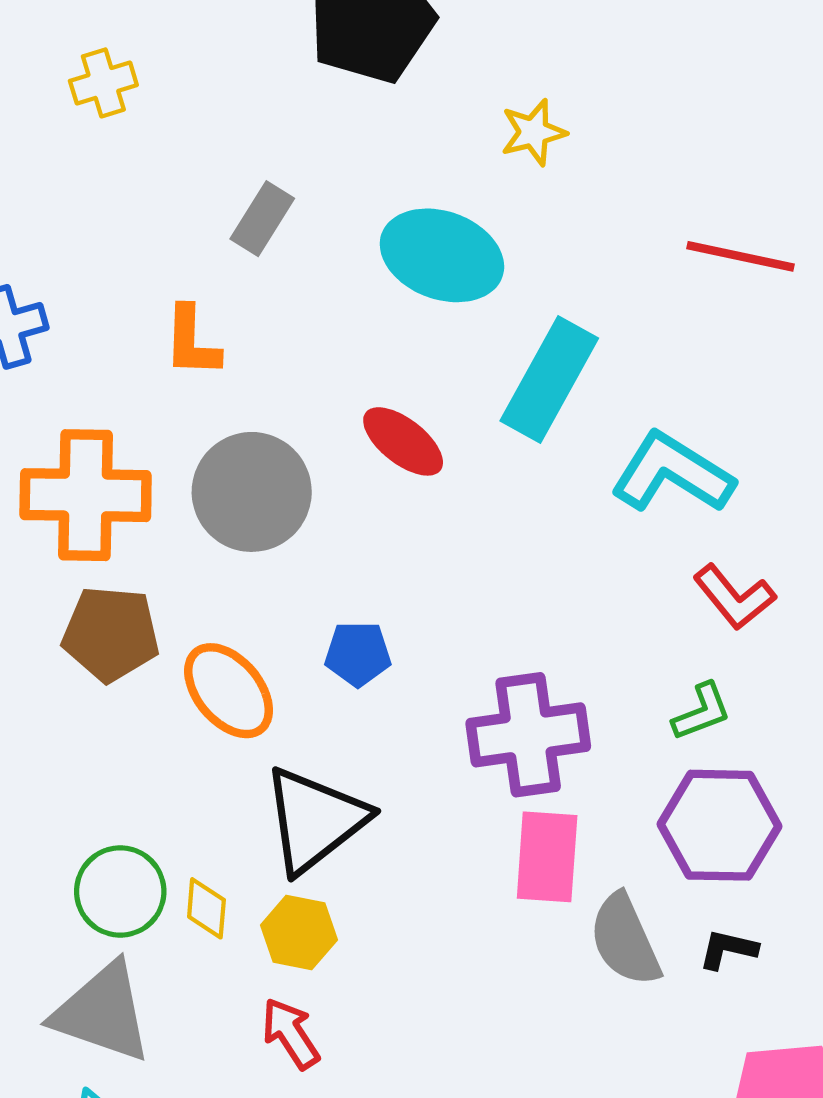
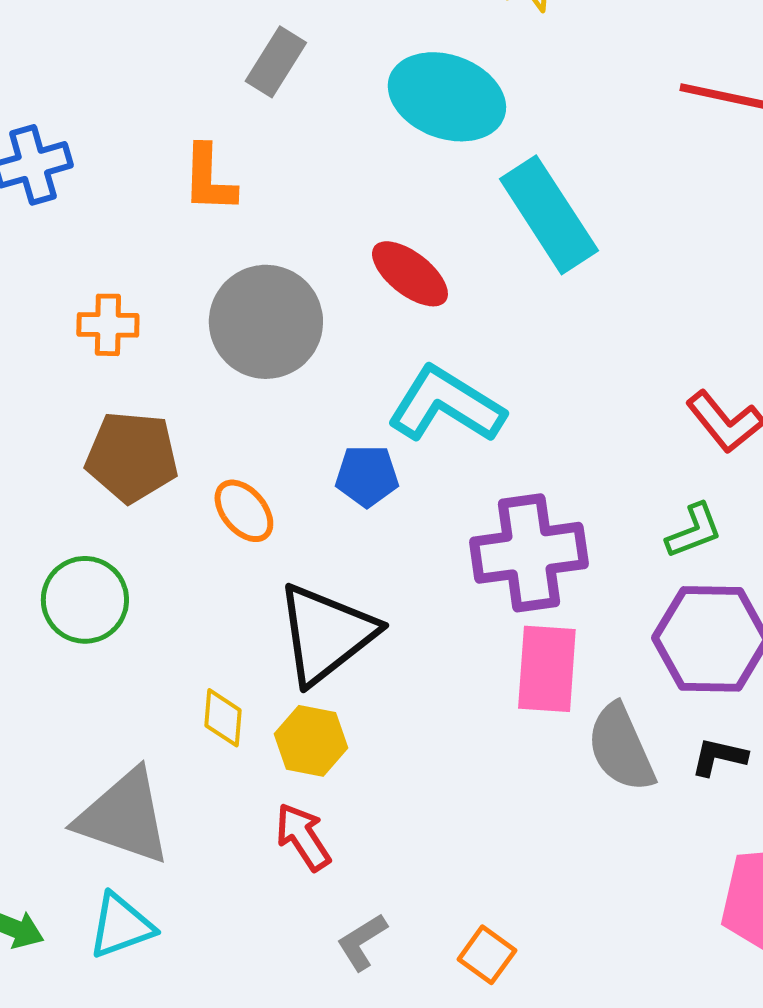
cyan rectangle: (549, 379) -> (549, 215), turned -62
cyan L-shape: (672, 473) -> (446, 405), moved
orange cross: (86, 495) -> (108, 325), size x0.5
orange ellipse: (229, 691) -> (244, 511), size x0.7
green circle: (120, 891) -> (85, 600), moved

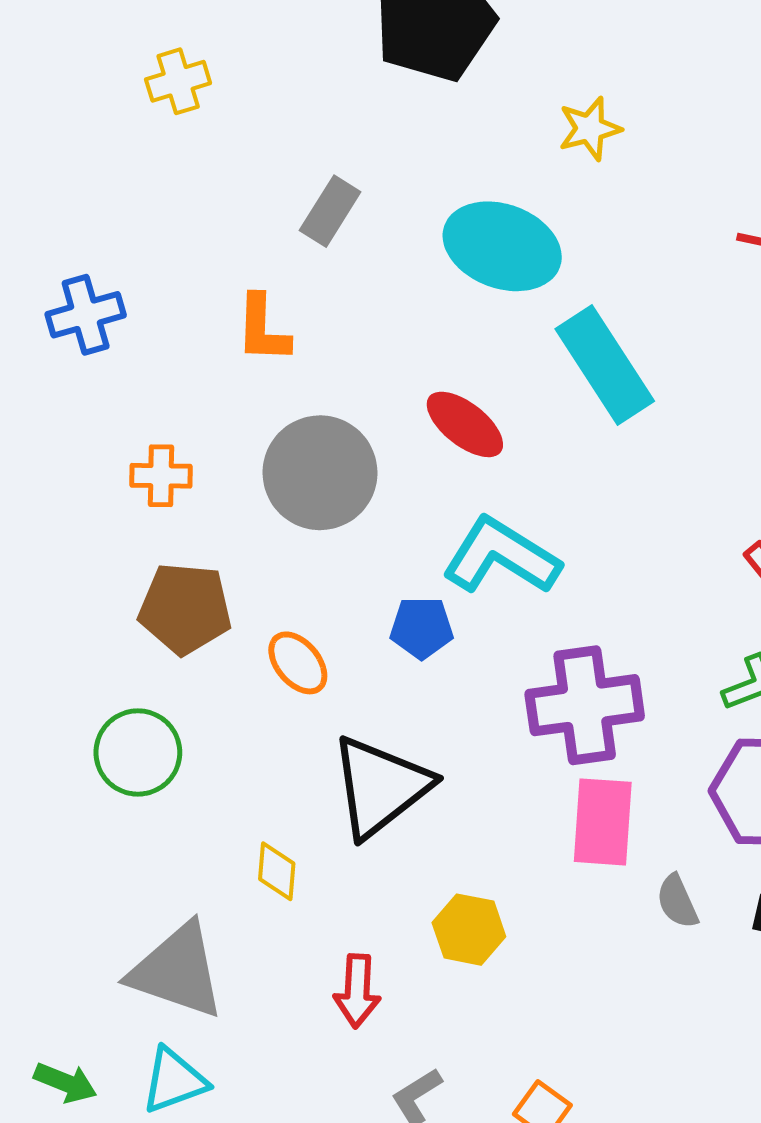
yellow hexagon: (311, 741) -> (469, 930), moved
gray semicircle: (621, 748) -> (677, 901), size x0.6
red arrow: (303, 837) -> (357, 991), turned -144

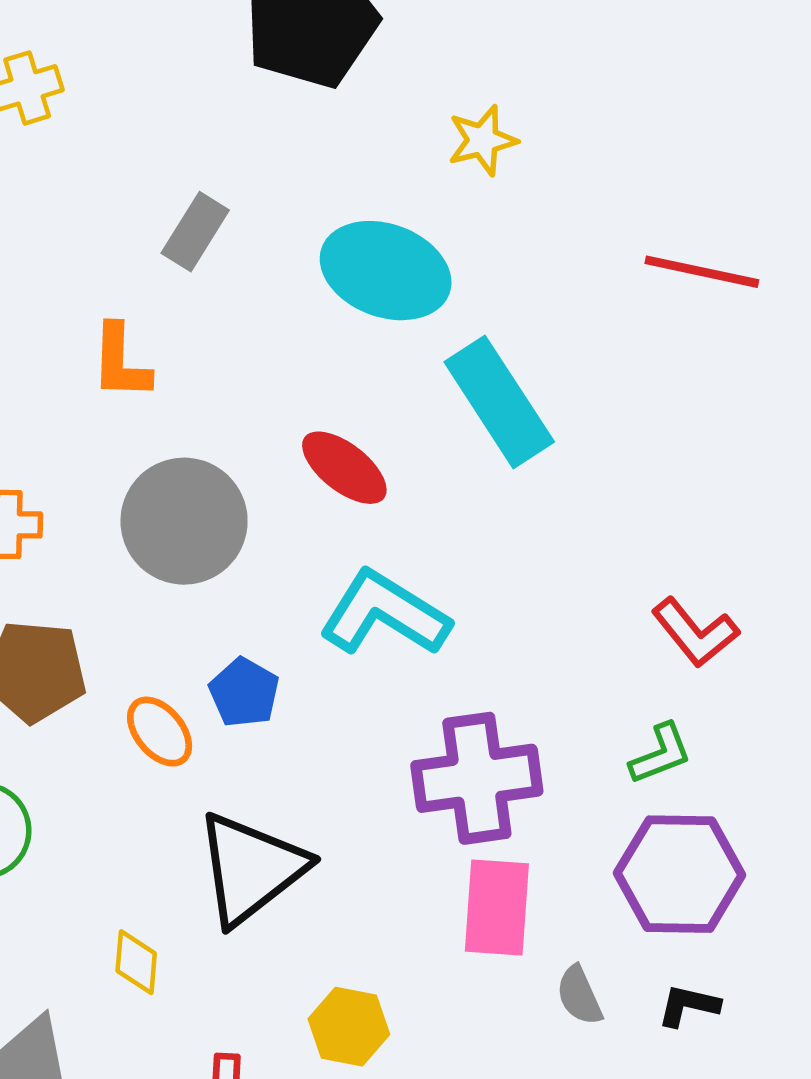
blue pentagon: (422, 628) -> (244, 693), moved, turned 30

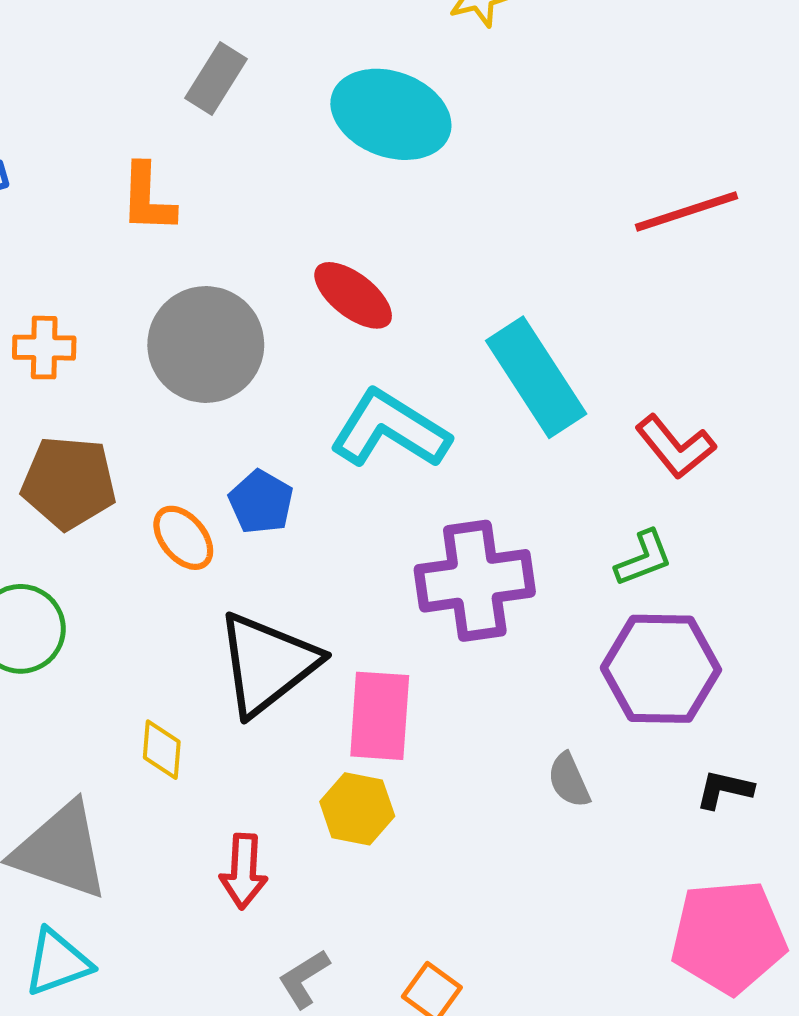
red line: (702, 272) -> (687, 212), moved, turned -30
cyan rectangle: (499, 402) -> (536, 377), moved
pink rectangle: (497, 907) -> (380, 716), moved
black L-shape: (688, 1005) -> (724, 789), moved

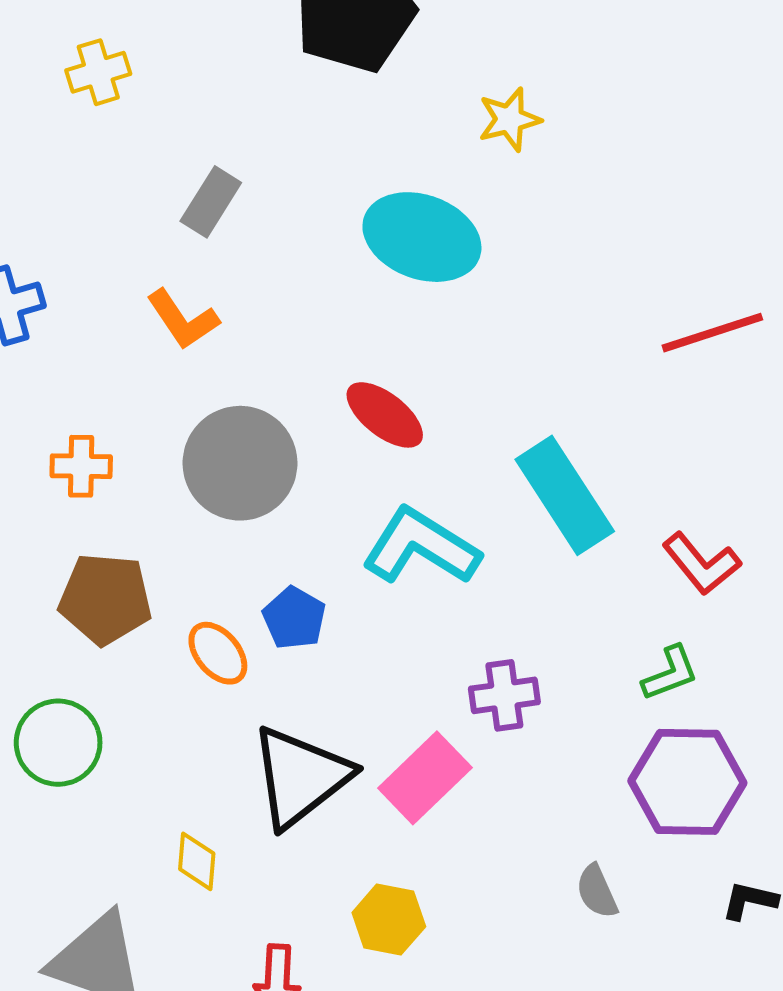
gray rectangle: (216, 79) -> (211, 202), moved
orange L-shape: (147, 198) -> (183, 319), turned -36
purple cross: (475, 581) -> (504, 695), size x0.6
pink rectangle: (380, 716) -> (425, 778), moved, turned 42

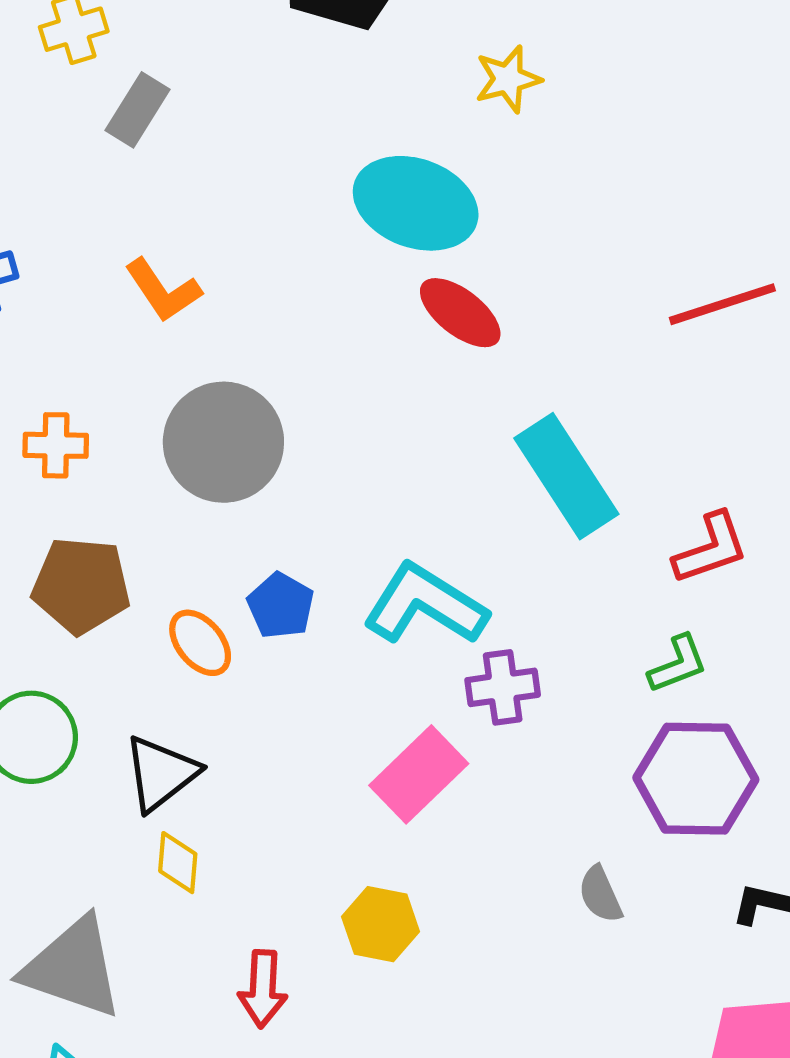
gray rectangle: (211, 202) -> (137, 110), moved
red ellipse: (385, 415) -> (460, 313), moved
cyan L-shape: (421, 547) -> (425, 605), moved
red L-shape: (701, 564) -> (711, 548), turned -70
black triangle: (300, 777) -> (161, 773), moved, size x0.7

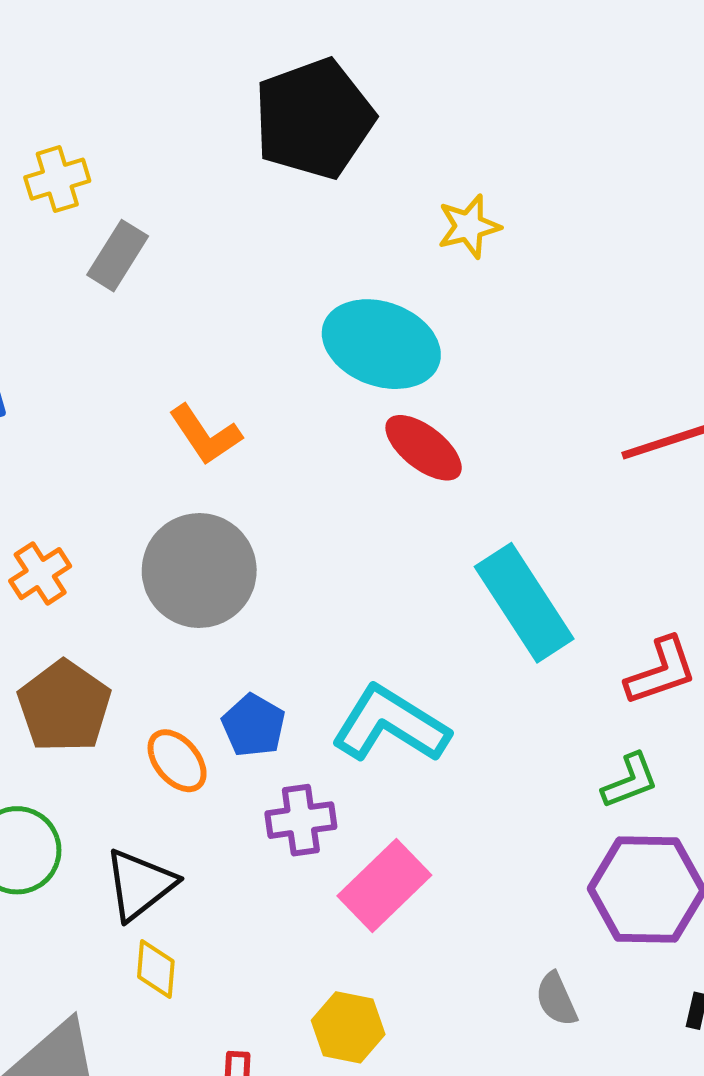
orange L-shape: (163, 290) -> (205, 435), moved
orange cross: (56, 445) -> (40, 574), turned -34
brown pentagon: (81, 585) -> (64, 706), turned 30
purple cross: (503, 687) -> (301, 820), moved

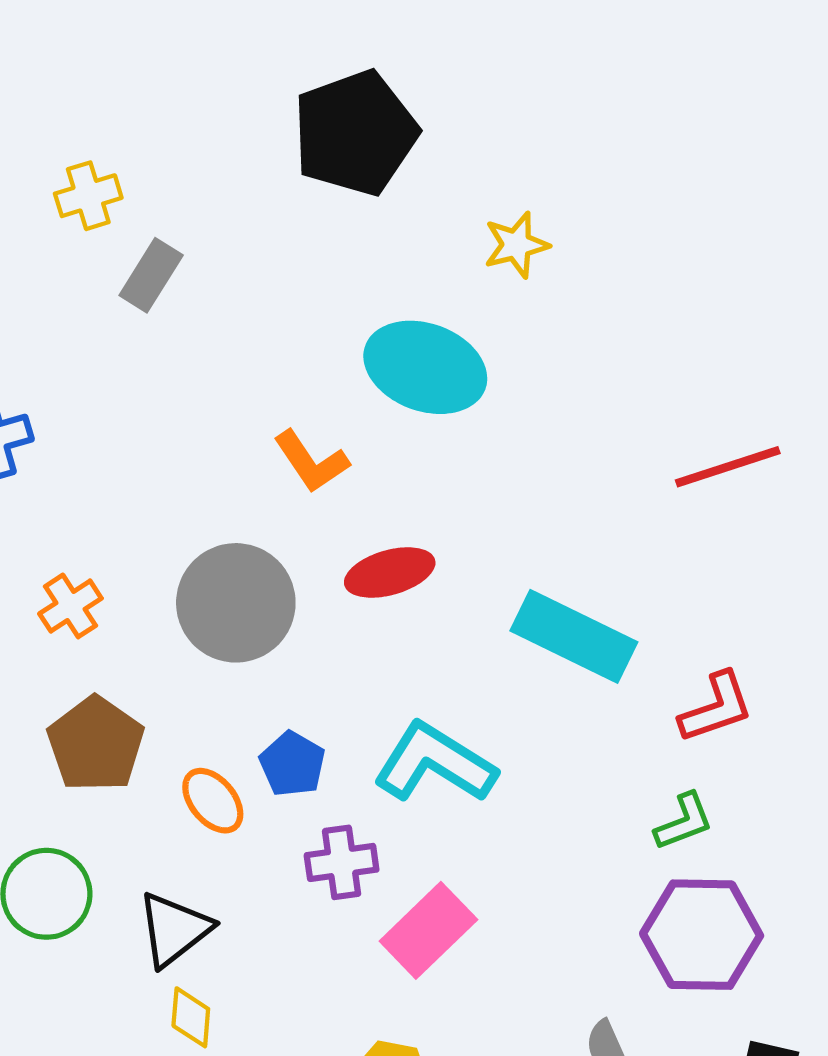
orange L-shape: (205, 435) -> (311, 462), moved
red ellipse: (424, 448) -> (390, 572), moved, turned -54
cyan rectangle: (524, 603) -> (574, 636), turned -31

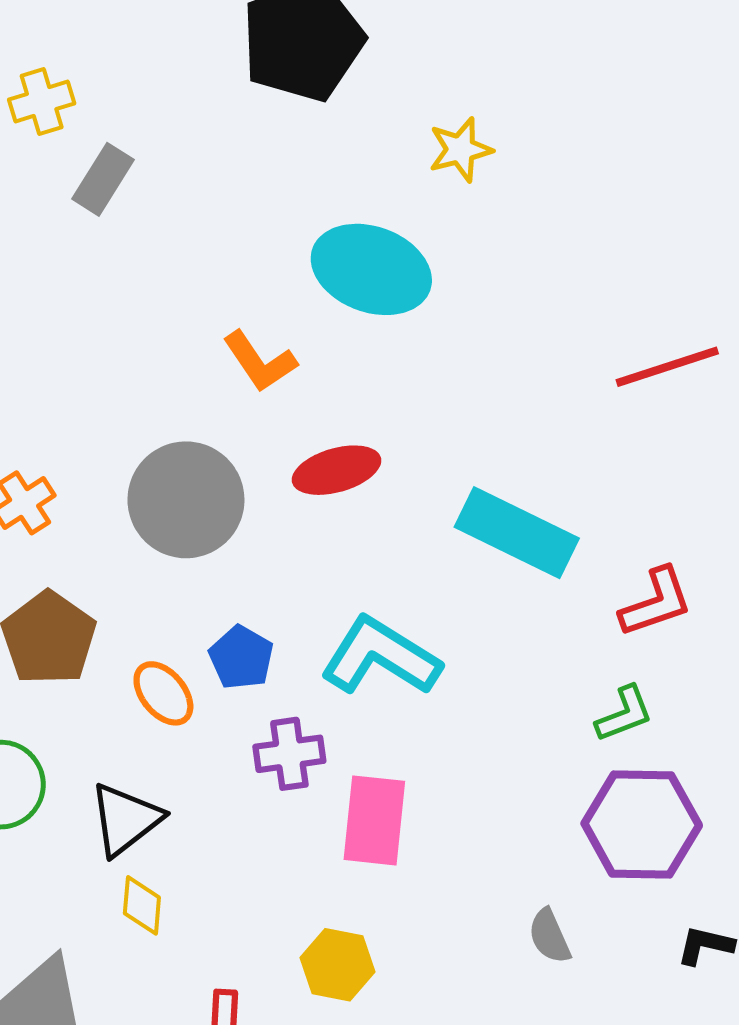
pink rectangle: (428, 930) -> (374, 820), turned -40

